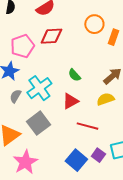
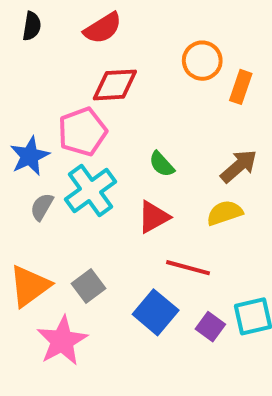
pink pentagon: (22, 46) -> (82, 132), moved
gray square: (38, 123) -> (89, 286), moved, size x0.7
blue square: (76, 160) -> (156, 312), moved

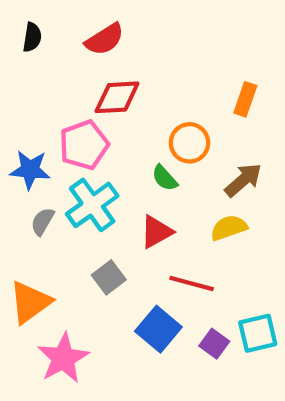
orange circle: (202, 61) -> (189, 143), moved
blue star: (30, 156) -> (30, 170), turned 30
gray square: (89, 286) -> (109, 277), moved

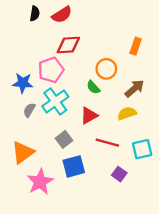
black semicircle: (32, 37) -> (35, 14), moved
blue square: (158, 329) -> (74, 166), moved, turned 35
cyan square: (258, 333) -> (142, 149), moved

